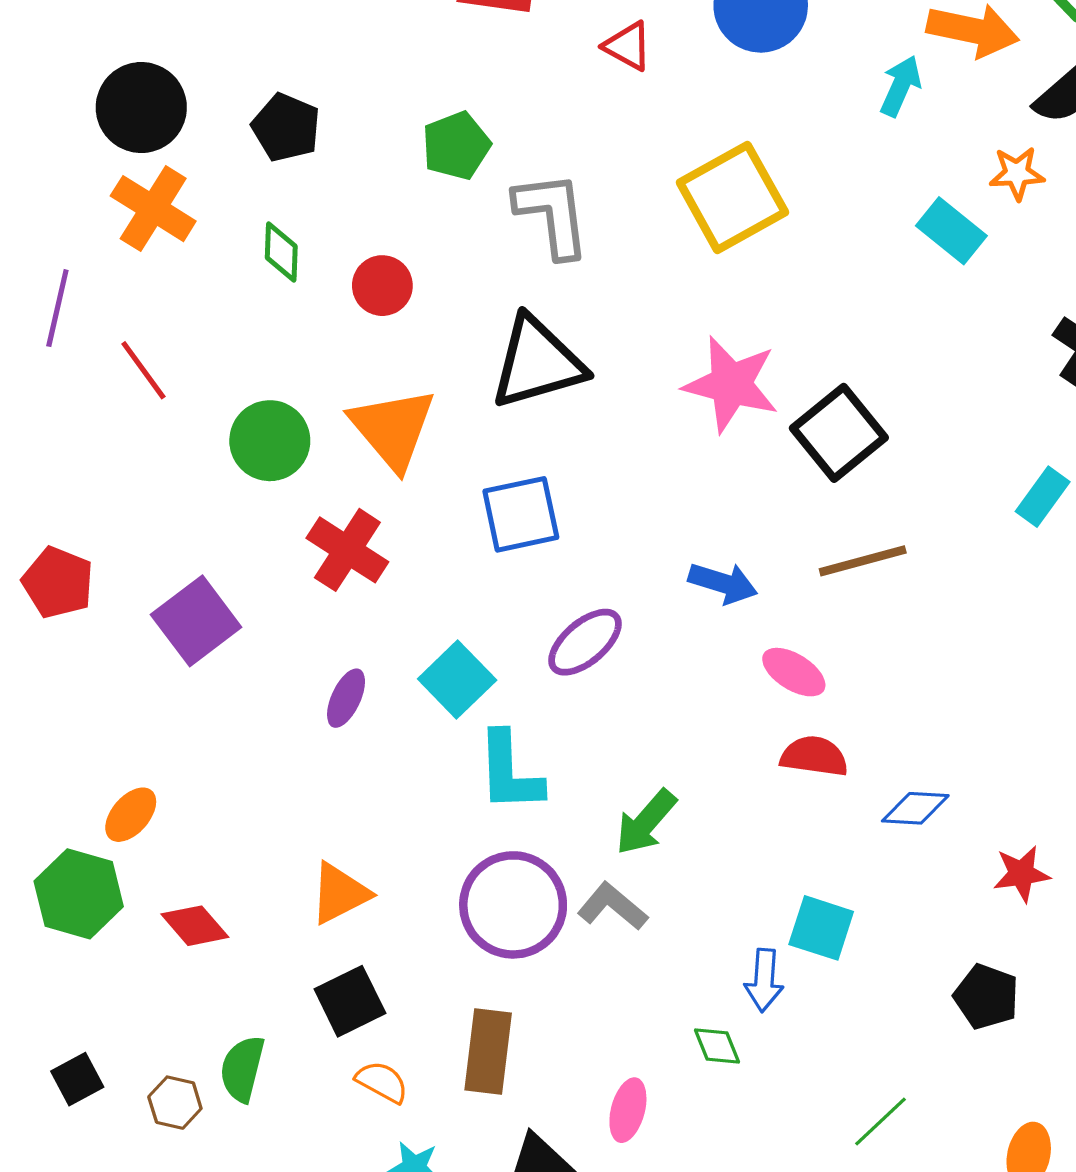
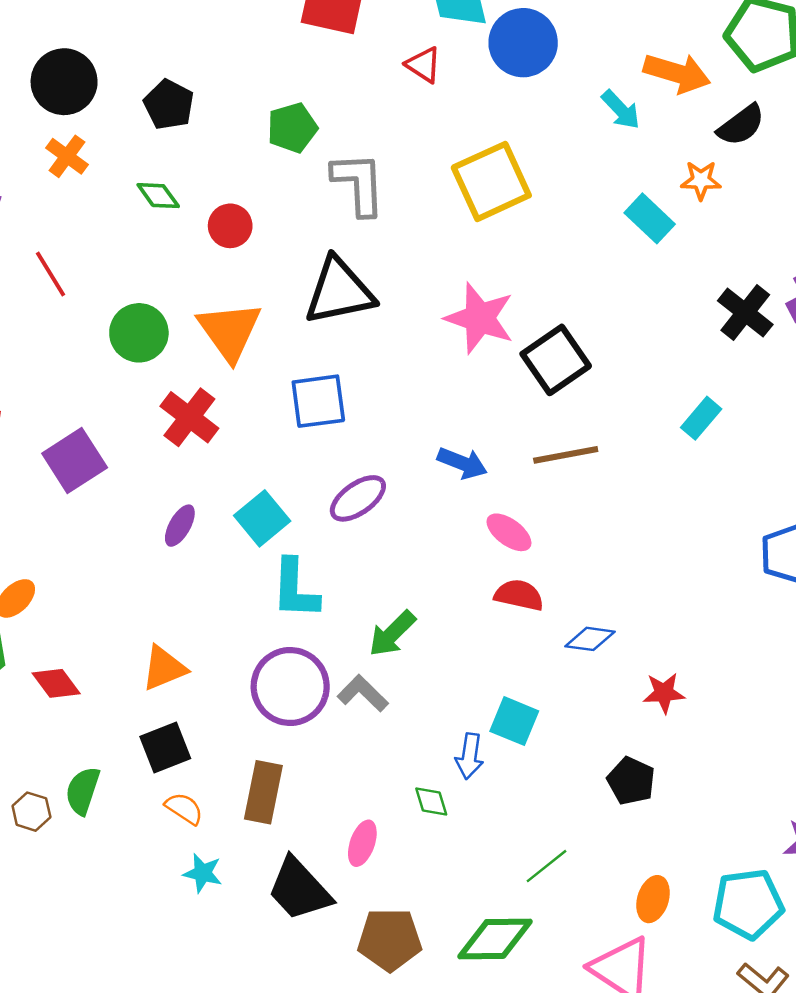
cyan arrow: (901, 86) -> (621, 110), turned 108
orange cross: (153, 209) -> (67, 156), size x0.7
green diamond: (281, 252) -> (158, 196), turned -42

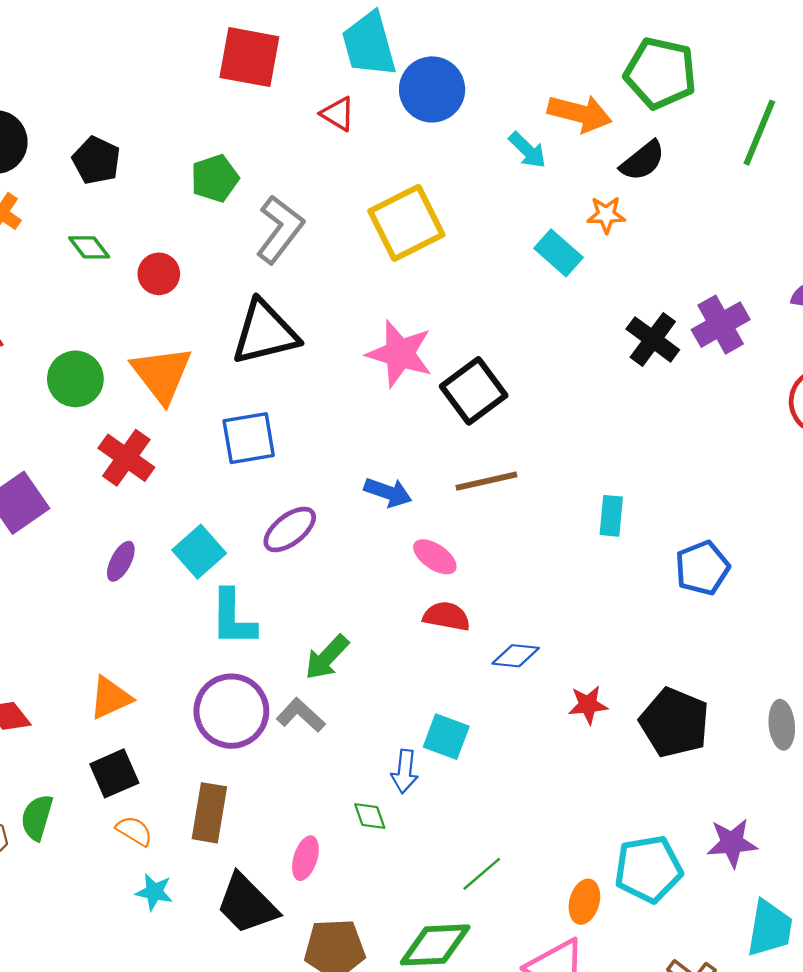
gray L-shape: (359, 184) -> (280, 229), turned 42
cyan rectangle: (701, 418) -> (611, 516), moved, turned -33
black pentagon: (631, 781) -> (674, 723), moved, size x1.5
cyan pentagon: (748, 904) -> (648, 869), moved

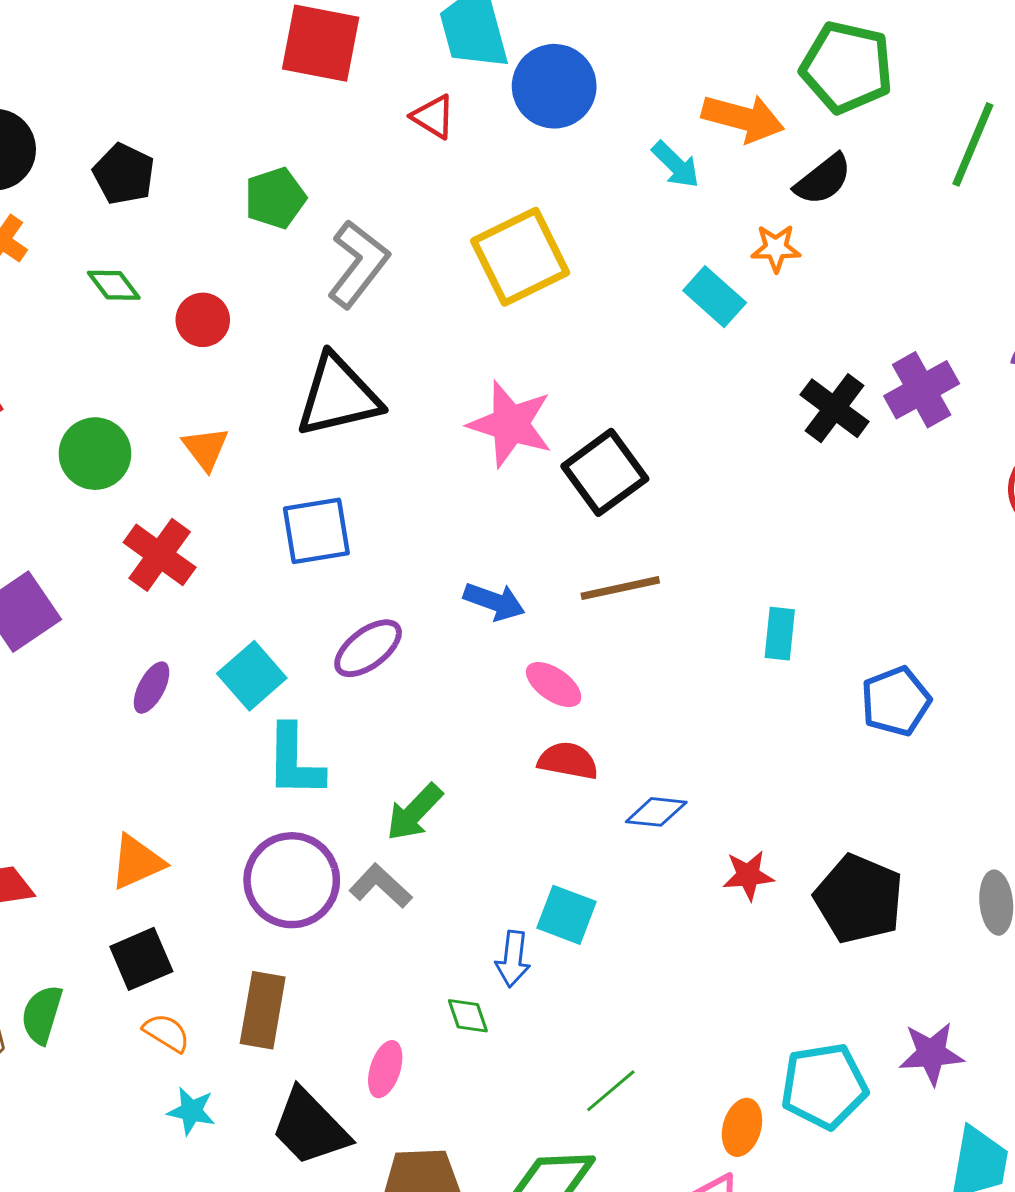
orange triangle: (162, 374) -> (206, 448), size x0.6

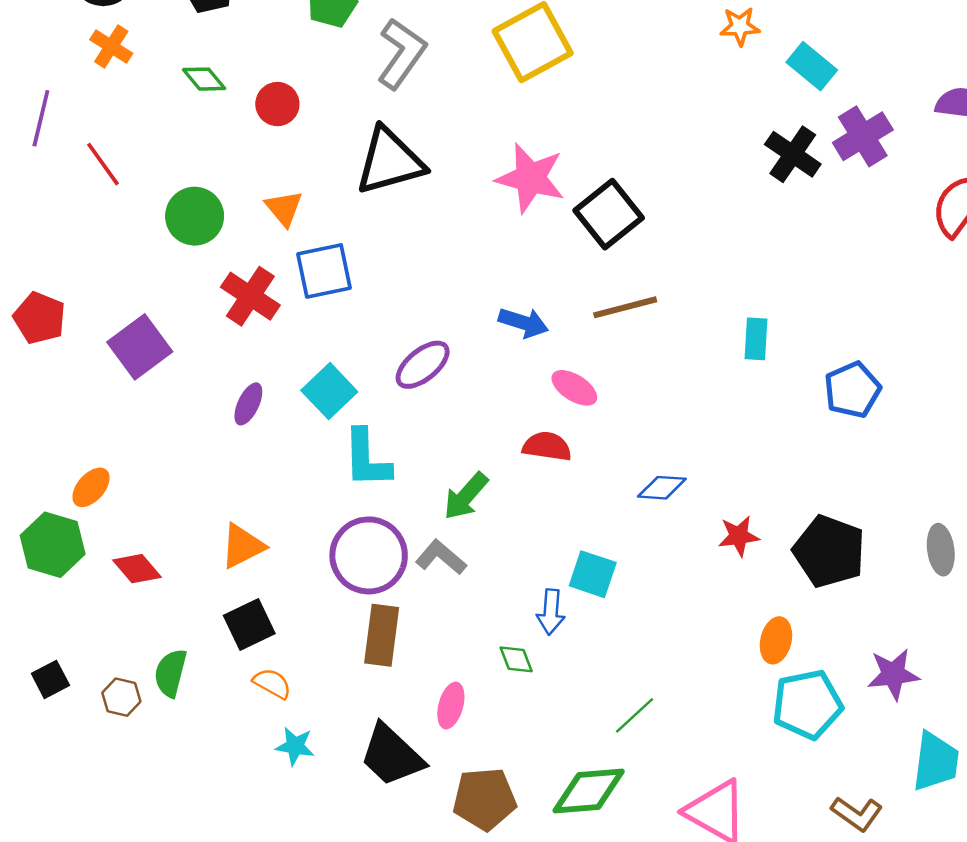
cyan rectangle: (715, 297) -> (812, 66), moved
blue square: (316, 531) -> (324, 271), moved
red semicircle: (568, 761) -> (547, 446), moved
brown rectangle: (263, 1010) -> (382, 635), moved
orange ellipse: (742, 1127) -> (776, 640), moved

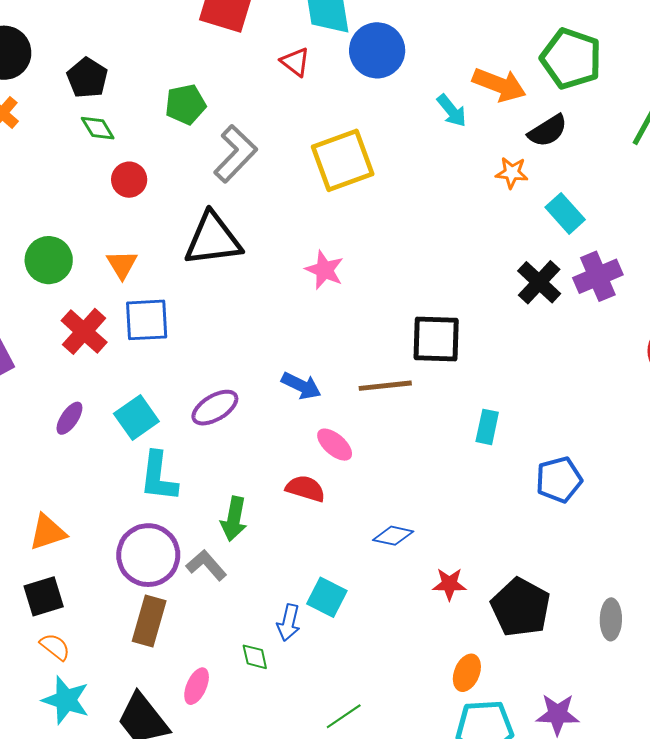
green diamond: (204, 79) -> (98, 128), moved
pink star: (530, 178) -> (324, 270), size x0.7
black square: (609, 214) -> (436, 339), moved, turned 32
green arrow: (466, 496) -> (234, 519), turned -39
cyan star: (295, 746) -> (66, 700), size x1.5

